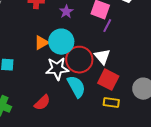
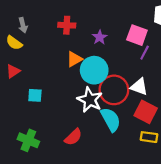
orange triangle: (41, 43) -> (74, 59), moved
white triangle: (102, 57) -> (139, 87), turned -30
white star: (57, 69) -> (90, 100), turned 30

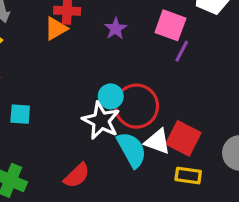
orange triangle: (74, 59) -> (56, 29), moved
cyan circle: (94, 70) -> (111, 96), moved, size x0.6
white triangle: (139, 87) -> (158, 142), moved

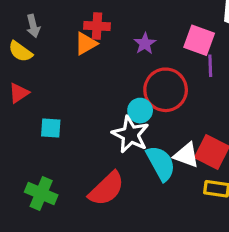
purple line: (182, 51) -> (210, 66), turned -30
red circle: (137, 106) -> (166, 90), moved
red semicircle: (77, 176) -> (107, 189), size x1.4

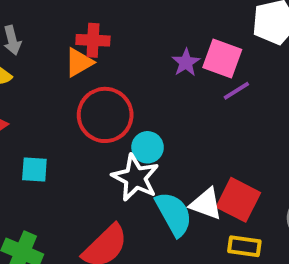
purple star: (145, 44) -> (186, 62), moved
purple line: (210, 66) -> (236, 91), turned 60
red circle: (166, 90) -> (105, 115), moved

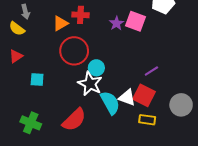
red cross: (93, 40) -> (80, 15), moved
purple line: (236, 91) -> (151, 71), moved

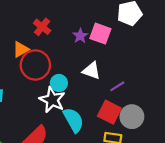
red cross: (80, 15) -> (42, 27), turned 35
orange triangle: (60, 23) -> (21, 49), moved
white triangle: (127, 97) -> (91, 71), moved
gray circle: (181, 105) -> (132, 117), moved

